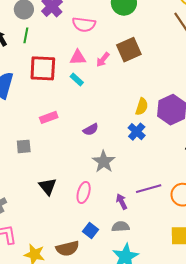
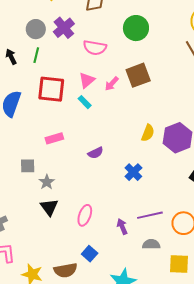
pink triangle: (78, 57) -> (87, 80), turned -42
blue cross: (137, 132) -> (133, 172), moved
gray star: (104, 162) -> (47, 182), moved, size x0.7
gray semicircle: (121, 227) -> (151, 244), moved

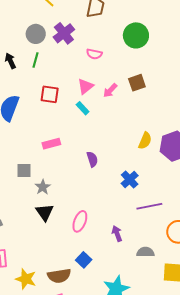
pink semicircle: (95, 48) -> (94, 54), size x0.7
brown square: (138, 75) -> (137, 83), size x0.7
red square: (51, 89) -> (50, 94), size x0.7
purple semicircle: (96, 153) -> (92, 159), turned -84
purple line: (150, 215) -> (149, 206), moved

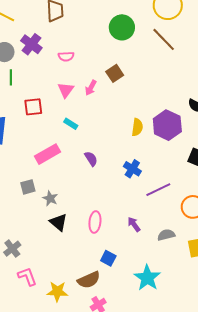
green circle: (136, 35) -> (122, 27), moved
cyan rectangle: (83, 108) -> (71, 124), moved
pink rectangle: (51, 144) -> (48, 154), size x1.4

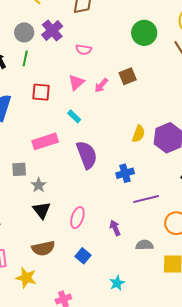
purple semicircle: (91, 159) -> (87, 155), size x1.8
blue cross: (132, 169) -> (125, 173), turned 30
cyan star: (147, 278) -> (117, 283), size x0.6
brown semicircle: (89, 280) -> (43, 248), moved

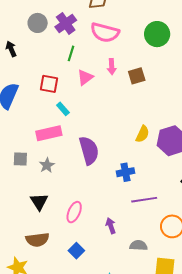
pink semicircle: (84, 50) -> (105, 32), moved, size x1.8
green line: (25, 59) -> (71, 53), moved
pink arrow: (101, 85) -> (112, 67), moved, turned -49
cyan rectangle: (74, 116) -> (63, 109), moved
gray star: (39, 185) -> (47, 165), moved

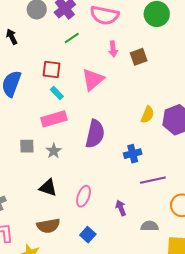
green line: (71, 53) -> (72, 38), turned 42
pink triangle: (85, 77) -> (93, 80), moved, size x1.4
cyan rectangle: (63, 109) -> (57, 93), moved
purple semicircle: (89, 150) -> (95, 134), turned 32
black triangle: (39, 202) -> (48, 188), turned -36

